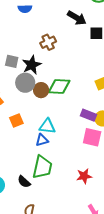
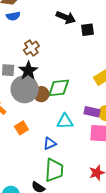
brown cross: (48, 42) -> (31, 48), moved
gray circle: (25, 83) -> (25, 89), size x1.4
cyan triangle: (47, 126) -> (65, 121), moved

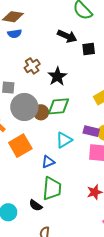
black star: (28, 71) -> (57, 76), moved
cyan triangle: (65, 121) -> (64, 140), turned -30
orange square: (21, 128) -> (20, 146), size x1.6

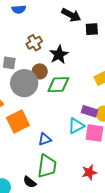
brown circle: (41, 112) -> (40, 71), moved
cyan triangle: (64, 140) -> (76, 126), moved

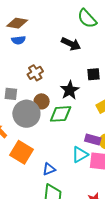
black square: (92, 29) -> (94, 74), moved
black star: (59, 55) -> (70, 90), moved
orange square: (18, 121) -> (22, 152), turned -30

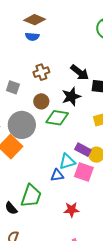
black arrow: (71, 44) -> (80, 72), moved
gray circle: (26, 114) -> (22, 125), moved
blue triangle: (49, 169) -> (57, 175), moved

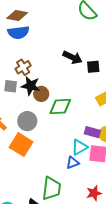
blue semicircle: (32, 37) -> (18, 32), size x1.5
brown cross: (41, 72) -> (23, 67), moved
black star: (71, 97) -> (31, 86), moved, turned -30
gray circle: (22, 125) -> (27, 121), size x0.7

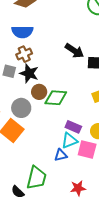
blue semicircle: (18, 32) -> (22, 32), moved
brown circle: (41, 94) -> (39, 92), moved
purple rectangle: (92, 132) -> (73, 127), moved

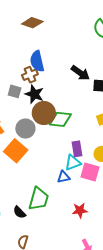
blue semicircle: (22, 32) -> (37, 61), moved, turned 75
brown circle: (39, 92) -> (44, 113), size x1.5
purple rectangle: (73, 127) -> (77, 149), turned 56

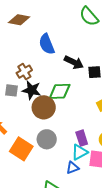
blue semicircle: (37, 61) -> (47, 44), moved
green diamond: (60, 119) -> (60, 91), moved
gray circle: (25, 129) -> (47, 139), moved

